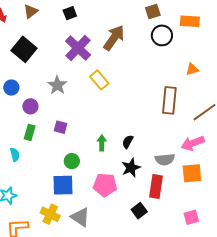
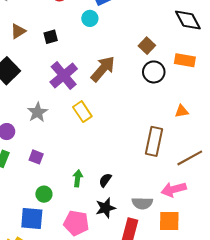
brown square: (153, 12) -> (147, 46), turned -35
black square: (70, 13) -> (51, 37), moved

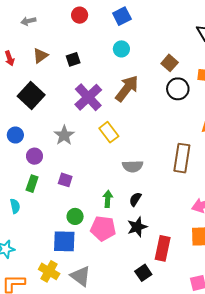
cyan circle: (90, 18) -> (121, 49), moved
gray semicircle: (142, 203) -> (133, 166), moved
pink pentagon: (76, 223) -> (103, 228), moved

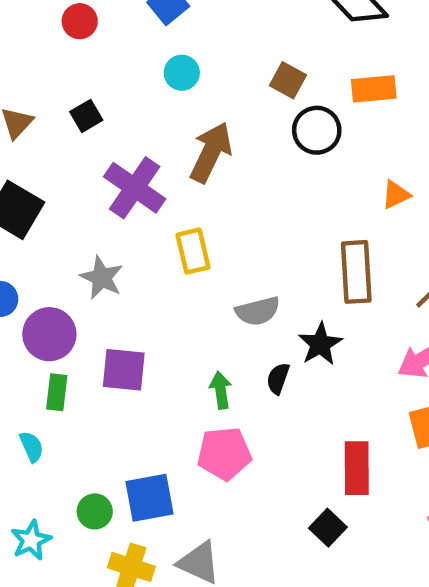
yellow rectangle: (109, 132) -> (193, 251), turned 36
purple circle: (34, 156) -> (49, 334), size x1.5
purple square: (65, 180) -> (124, 370), size x1.5
green circle: (75, 216) -> (95, 511), moved
black star: (137, 227) -> (320, 344), moved

